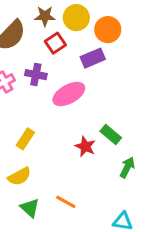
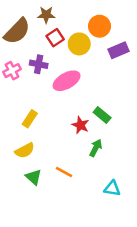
yellow circle: (76, 18) -> (79, 44), moved
purple rectangle: (93, 58) -> (119, 50), moved
green arrow: (127, 167) -> (96, 148), moved

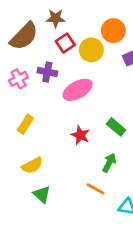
yellow rectangle: (30, 119) -> (25, 124), moved
red star: (80, 125) -> (80, 135), moved
orange line: (64, 172) -> (95, 189), moved

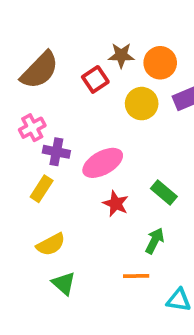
brown star: (56, 18) -> (121, 55), moved
yellow circle: (91, 50) -> (142, 104), moved
purple cross: (47, 72) -> (56, 152), moved
pink ellipse: (78, 90) -> (103, 163), moved
orange line: (95, 189) -> (136, 276), turned -30

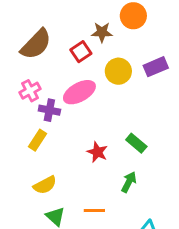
orange circle: (160, 63) -> (133, 16), moved
pink ellipse: (103, 163) -> (79, 92), moved
orange line: (136, 276) -> (94, 210), moved

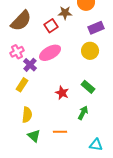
purple rectangle: (156, 67) -> (96, 28), moved
yellow circle: (118, 71) -> (90, 51), moved
purple cross: (49, 110) -> (30, 65), turned 32
yellow semicircle: (45, 185) -> (27, 115), turned -56

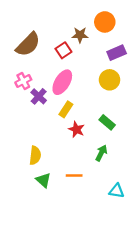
pink ellipse: (50, 53) -> (62, 82), turned -30
yellow rectangle: (22, 85) -> (66, 109), moved

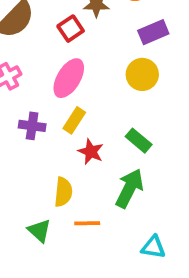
purple cross: (39, 96) -> (32, 126), moved, turned -35
green arrow: (101, 153) -> (129, 188), size x1.5
yellow semicircle: (35, 155) -> (63, 192), moved

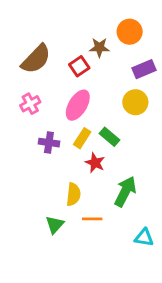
green rectangle: (139, 141) -> (109, 137), moved
green triangle: (39, 231) -> (55, 225), turned 30

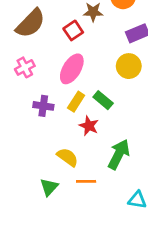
yellow semicircle: (73, 194) -> (68, 157), turned -60

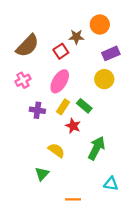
orange line: (86, 181) -> (73, 199), moved

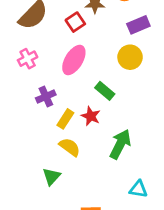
yellow rectangle: (63, 107) -> (65, 119), moved
purple cross: (37, 110) -> (46, 96), turned -32

